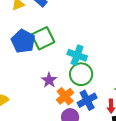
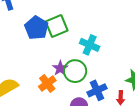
green circle: (81, 74) -> (75, 71), moved
orange cross: (65, 96) -> (47, 84), moved

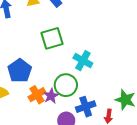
blue pentagon: (36, 28) -> (20, 71), moved
purple star: (60, 68) -> (51, 96), moved

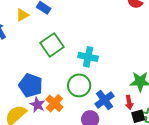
purple star: (51, 96) -> (37, 105), moved

